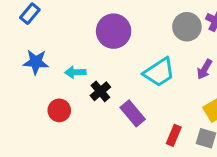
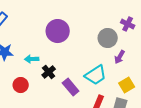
gray circle: (187, 27) -> (108, 38), moved
cyan trapezoid: (159, 72) -> (96, 75), moved

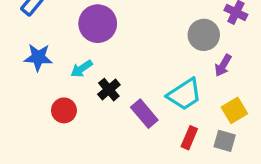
purple circle: (58, 31) -> (98, 24), moved
cyan arrow: (32, 59) -> (82, 69), turned -32

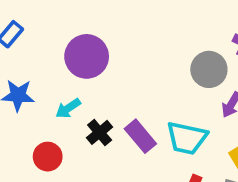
cyan trapezoid: (184, 94) -> (187, 138), turned 45
purple rectangle: (144, 114) -> (140, 136), moved

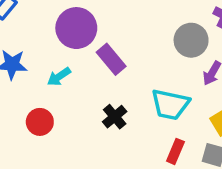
black cross: (100, 132) -> (115, 117), moved
purple rectangle: (140, 136) -> (111, 59), moved

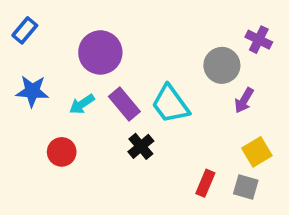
purple rectangle: (111, 59) -> (124, 104), moved
cyan trapezoid: (170, 105) -> (170, 104), moved, turned 42

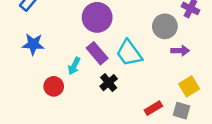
purple circle: (100, 52) -> (97, 17), moved
purple arrow: (244, 100) -> (180, 51), turned -120
cyan arrow: (82, 104) -> (74, 66), moved, turned -30
red rectangle: (205, 183) -> (153, 108), turned 36

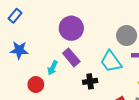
cyan trapezoid: (129, 53) -> (111, 62), moved
black cross: (109, 83) -> (90, 81), moved, turned 32

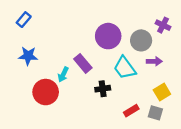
purple circle: (71, 28) -> (108, 36), moved
red circle: (36, 85) -> (46, 92), size x1.5

